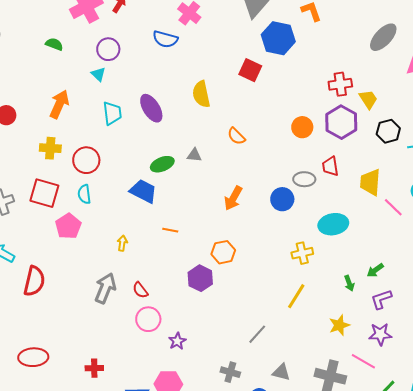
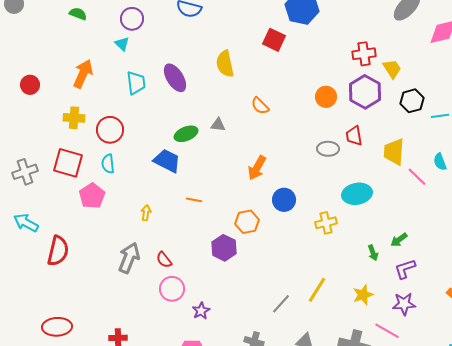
blue circle: (282, 199) -> (284, 200), moved
yellow line: (296, 296) -> (317, 290), moved

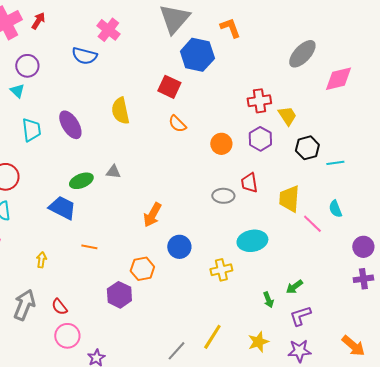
purple hexagon: (365, 92) -> (260, 139), size x0.7
orange semicircle: (260, 106) -> (177, 124), moved

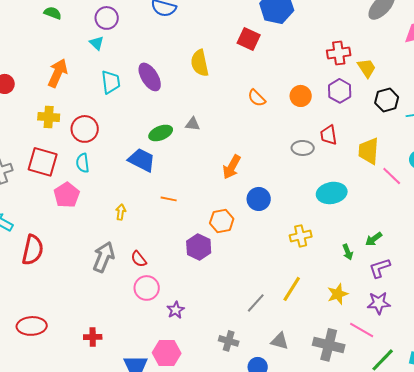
orange semicircle: (177, 124) -> (257, 98), moved
yellow cross: (221, 270) -> (301, 236), moved

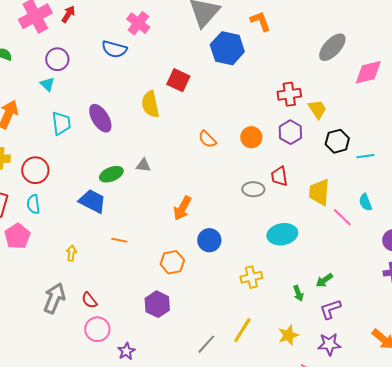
red square: (249, 39) -> (178, 80), moved
purple hexagon: (199, 247) -> (157, 304), moved

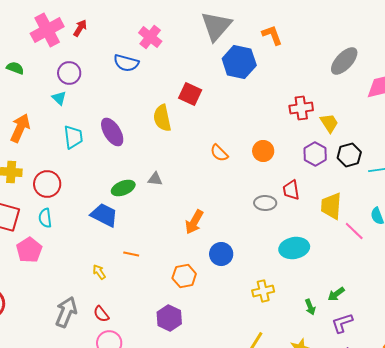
purple hexagon: (290, 132) -> (315, 154), moved
yellow arrow: (71, 253) -> (99, 272), moved, turned -42

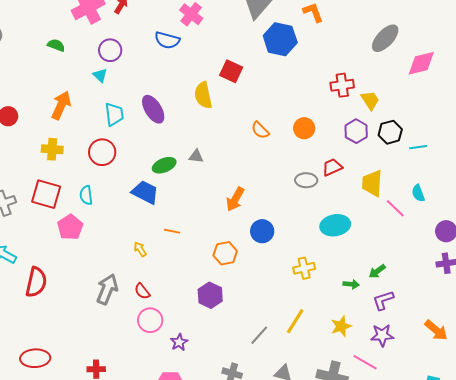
red circle: (47, 184) -> (102, 152), moved
red trapezoid: (291, 190) -> (332, 167), turned 75
green arrow: (310, 307) -> (351, 284), turned -63

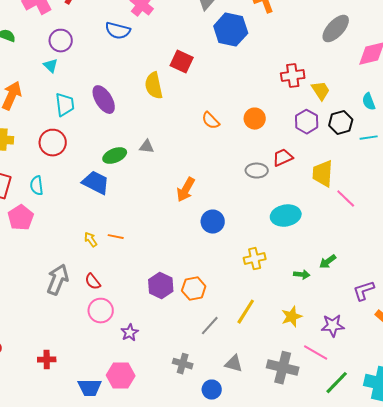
cyan semicircle: (418, 193) -> (369, 102), moved
orange line: (172, 231) -> (116, 237), moved
orange hexagon: (225, 253) -> (194, 289), moved
purple L-shape: (383, 300) -> (364, 291), moved

